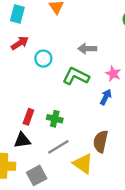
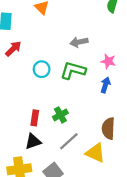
cyan circle: (43, 59) -> (42, 69), moved
green cross: (55, 119) -> (60, 115), turned -32

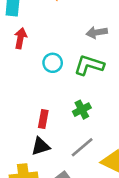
red arrow: (13, 49) -> (20, 38), turned -36
green cross: (60, 115) -> (82, 110), moved

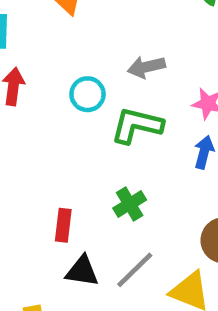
cyan circle: (53, 63) -> (88, 94), moved
black triangle: (41, 146) -> (82, 271), moved, turned 30

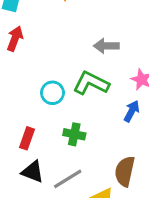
cyan circle: (88, 94) -> (52, 93), moved
green cross: (130, 204) -> (74, 134), turned 30

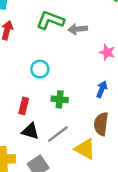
green L-shape: (91, 83) -> (50, 20), moved
blue arrow: (132, 111) -> (102, 89), moved

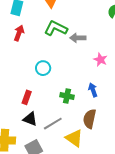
blue arrow: (102, 89) -> (93, 90), turned -48
green cross: (60, 99) -> (67, 96), moved

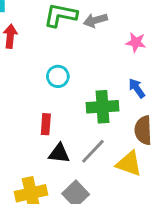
green cross: (67, 96) -> (103, 107), size x1.5

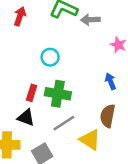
green cross: (103, 107) -> (58, 94), moved
black triangle: (59, 153) -> (26, 118), moved

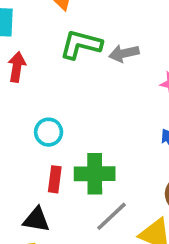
cyan circle: (50, 57) -> (49, 132), moved
black triangle: (26, 118) -> (36, 220), moved

